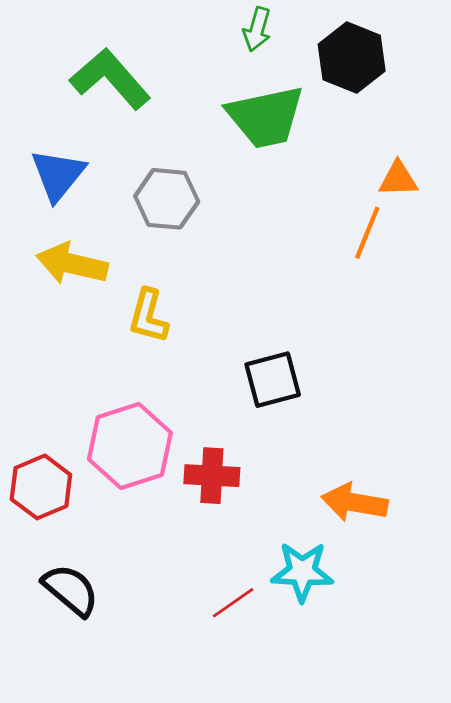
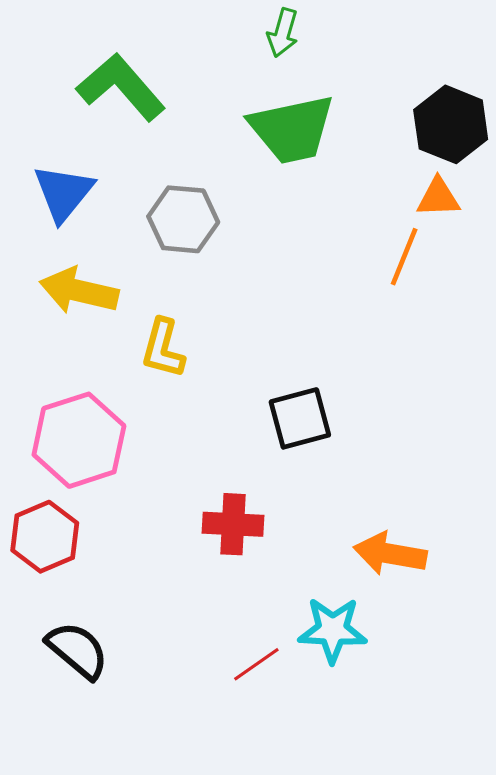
black hexagon: (352, 58) -> (451, 124), moved
pink hexagon: (130, 446) -> (79, 440), moved

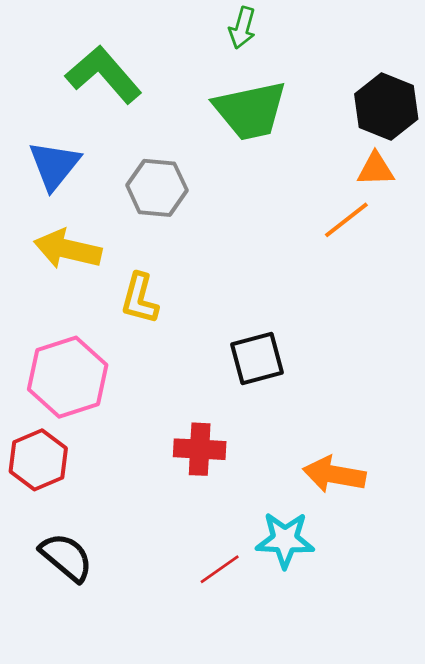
orange line: (404, 257) -> (346, 220), turned 30

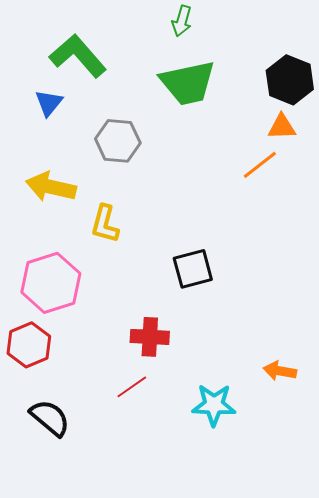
blue triangle: (54, 165) -> (49, 103), moved, size x0.7
orange arrow: (334, 475) -> (280, 371), moved, size x0.7
red line: (220, 569) -> (132, 387), moved

